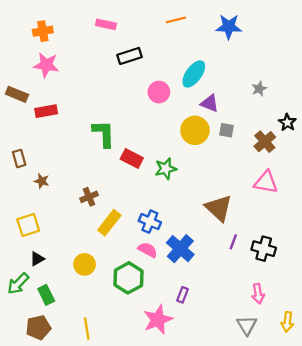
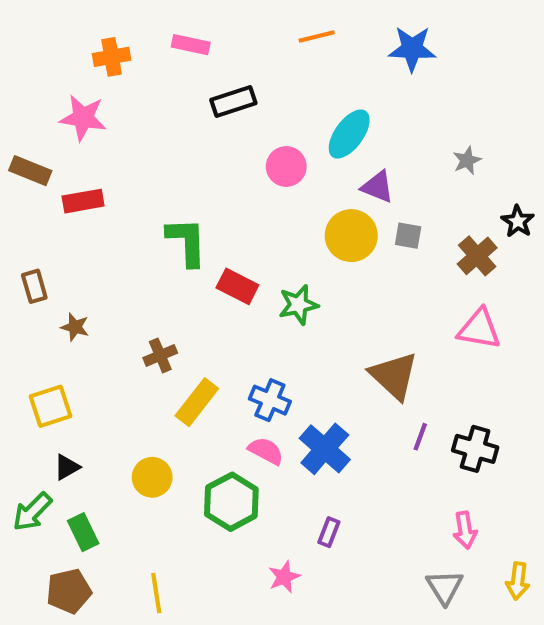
orange cross: (43, 31) -> (112, 57), moved
pink star: (158, 320) -> (284, 577), size x0.6

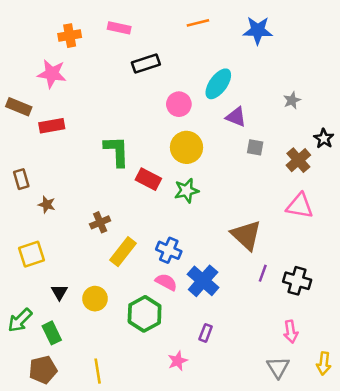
yellow circle: (351, 236) -> (187, 147), moved
black triangle: (67, 467) -> (59, 292), moved, turned -30

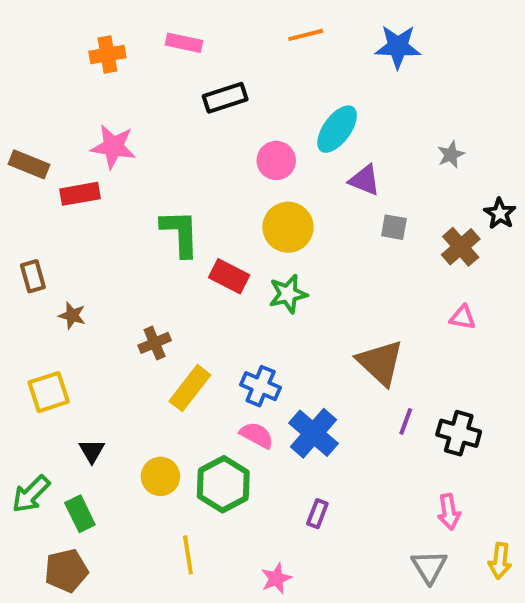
pink star: (52, 74) -> (113, 147), moved
pink triangle: (300, 206) -> (463, 317), size x0.6
yellow circle: (95, 299) -> (160, 476), moved
pink star: (178, 361) -> (276, 578), moved
yellow line: (98, 371) -> (188, 555), moved

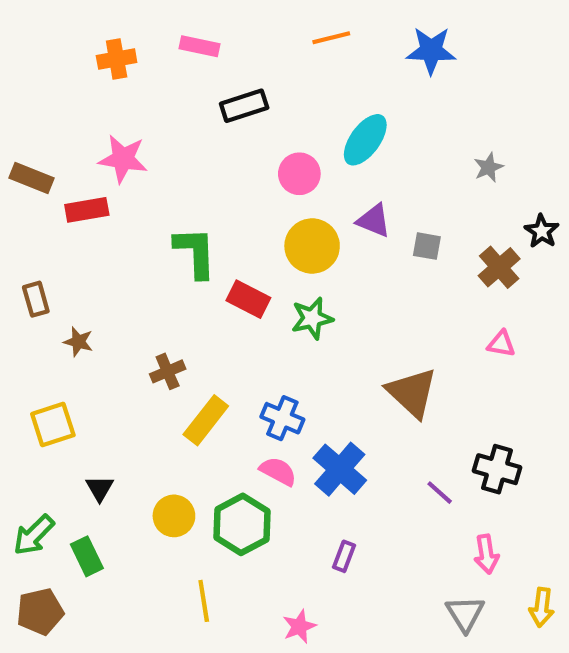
purple triangle: (365, 180) -> (374, 221), moved
purple line: (406, 421) -> (440, 493), moved, turned -68
brown pentagon: (66, 571) -> (40, 612), moved

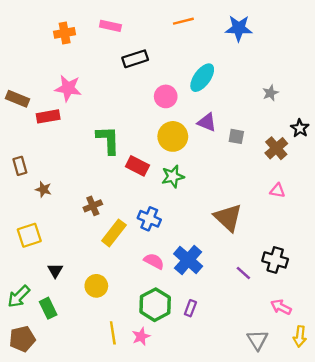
blue cross: (282, 418) -> (149, 219), moved
green hexagon: (242, 524) -> (155, 305), moved
pink arrow: (486, 554) -> (281, 307), moved, turned 126
pink star: (299, 626) -> (141, 336), moved

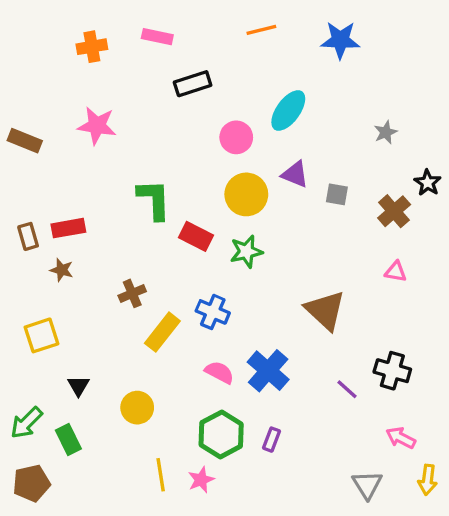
red rectangle: (48, 116) -> (68, 228), moved

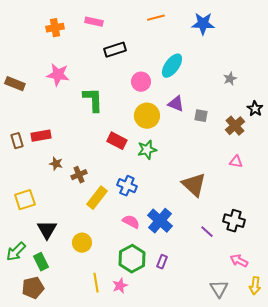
green L-shape: (154, 199) -> (93, 100), moved
brown star: (62, 270) -> (56, 164), moved
black triangle: (78, 386) -> (47, 230), size x1.5
brown pentagon: (31, 483) -> (33, 288), moved

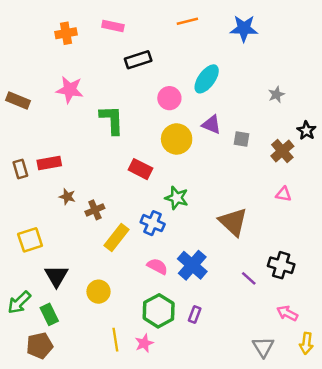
green star: (147, 150) -> (177, 198), moved, turned 30

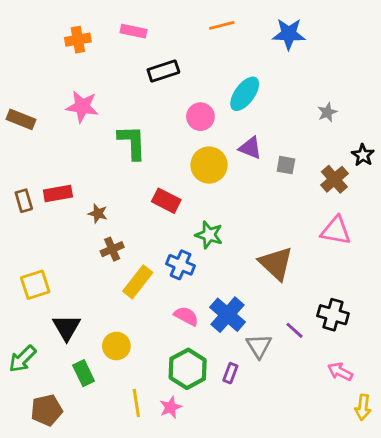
pink triangle: (284, 194) -> (336, 231), size x1.6
brown star: (67, 197) -> (98, 213), moved
green rectangle: (49, 314) -> (84, 373), moved
gray triangle: (263, 347) -> (259, 346), moved

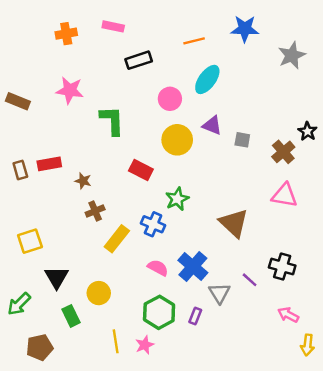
orange line: (222, 25) -> (194, 41), moved
gray star: (327, 112) -> (292, 55), moved, size x1.6
green star: (209, 235) -> (177, 199), turned 30

